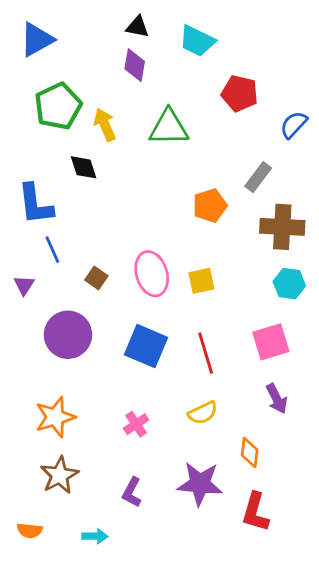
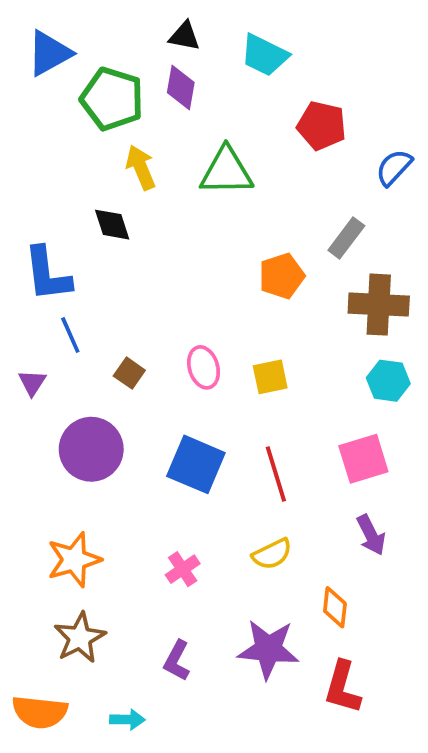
green pentagon: (58, 106) -> (112, 99), moved, turned -30
pink ellipse: (152, 274) -> (204, 367), size x0.7
orange semicircle: (30, 531) -> (40, 712), size x1.6

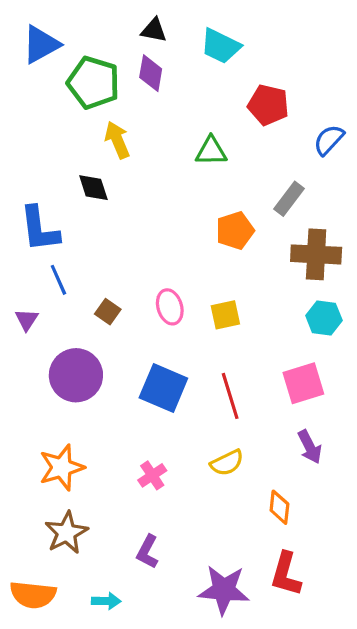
green triangle: (226, 171) -> (211, 151), moved, size x0.7
purple star: (268, 649) -> (224, 590), moved

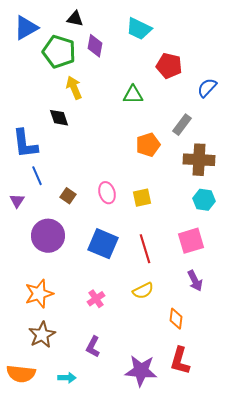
black triangle: (154, 30) -> (75, 19), moved

